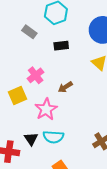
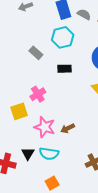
brown arrow: (65, 87) -> (68, 128), moved
pink star: (46, 109) -> (45, 127), turned -30

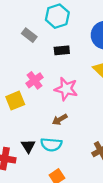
pink star: (45, 127) -> (66, 89), moved
brown arrow: (68, 128) -> (60, 120), moved

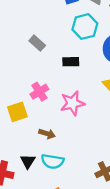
cyan hexagon: (57, 16) -> (85, 27), moved
pink star: (66, 89) -> (72, 103), turned -30
brown arrow: (60, 120) -> (47, 134), moved, turned -136

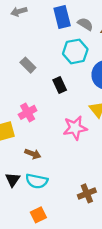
black rectangle: (71, 62) -> (60, 85), turned 63
pink star: (72, 103) -> (75, 128), moved

